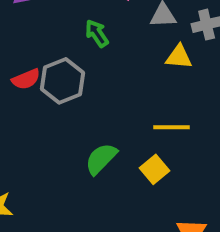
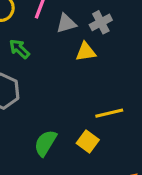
yellow line: (172, 127) -> (109, 113), moved

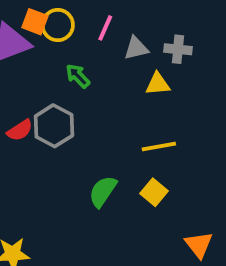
gray cross: (101, 22) -> (178, 49), turned 30
yellow line: (109, 113) -> (159, 147), moved

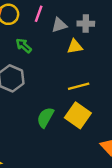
yellow square: (154, 192) -> (78, 115), size x1.5

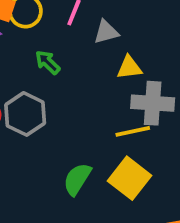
gray cross: (86, 24) -> (153, 103), moved, size x1.5

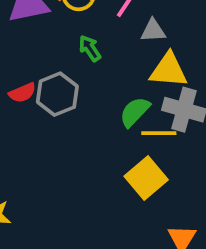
yellow triangle: (129, 68) -> (169, 70), size x1.5
green semicircle: (77, 179) -> (135, 112), moved

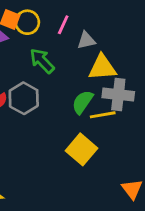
green arrow: (90, 48) -> (42, 61), size x1.4
yellow square: (146, 178) -> (82, 149), moved

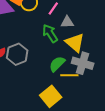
green arrow: (42, 61) -> (50, 33), moved
yellow triangle: (102, 67) -> (75, 43), turned 35

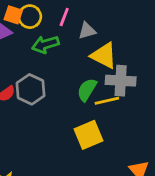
green arrow: (50, 33) -> (45, 44), moved, turned -60
yellow square: (51, 96) -> (89, 135), turned 30

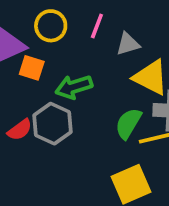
orange square: (13, 15) -> (32, 68), moved
green arrow: (45, 44) -> (74, 87), moved

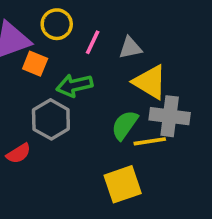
pink line: (97, 26) -> (93, 42), moved
red semicircle: (20, 130) -> (19, 153), moved

